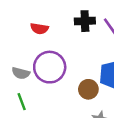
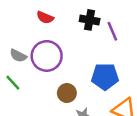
brown circle: (88, 89) -> (67, 93), moved
green line: (22, 102) -> (13, 83), turned -35

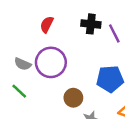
red semicircle: (45, 17) -> (47, 24), turned 98

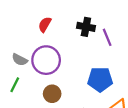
green line: (19, 91) -> (15, 85), turned 70
brown circle: (73, 98) -> (52, 94), moved

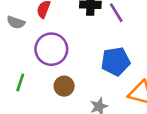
gray semicircle: (20, 60) -> (16, 22), moved

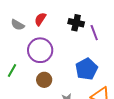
blue pentagon: (116, 61) -> (86, 69), turned -30

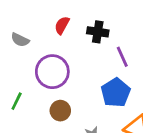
red semicircle: (40, 19) -> (62, 25), moved
purple line: (94, 33) -> (122, 57), moved

